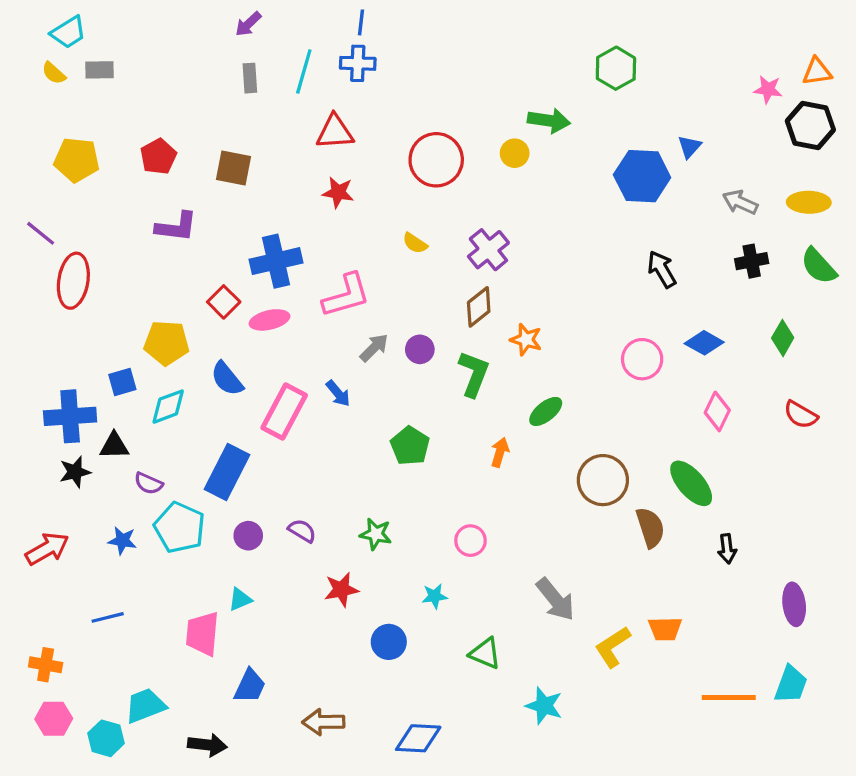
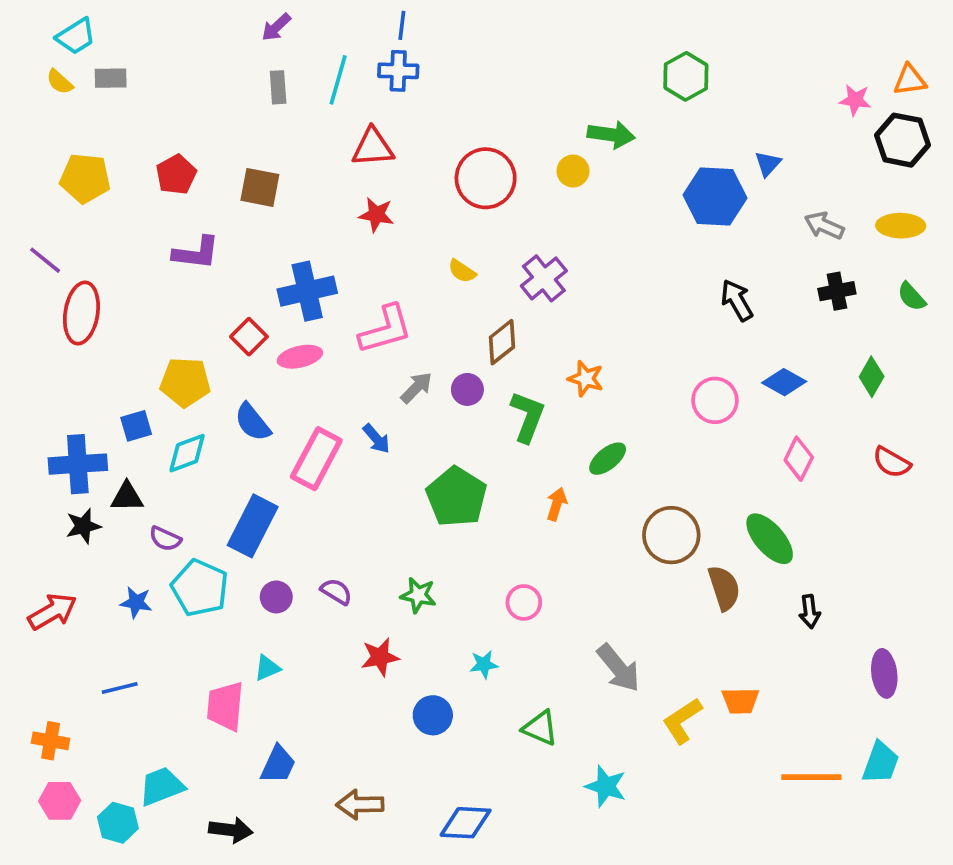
green semicircle: (819, 266) -> (912, 297), size x0.7
brown diamond: (479, 307) -> (502, 342), moved
green pentagon: (410, 446) -> (456, 497), size x1.4

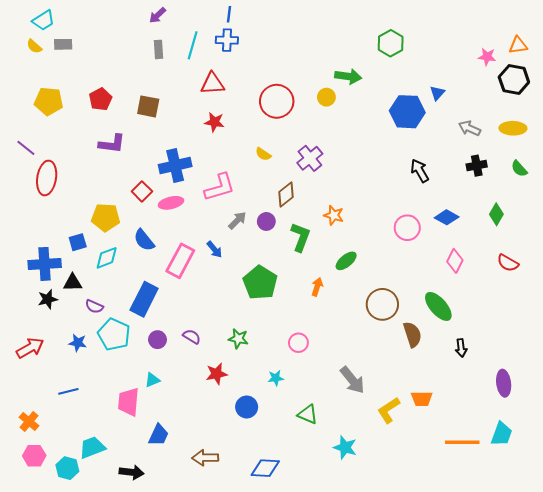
orange cross: (51, 741) -> (29, 421), turned 30

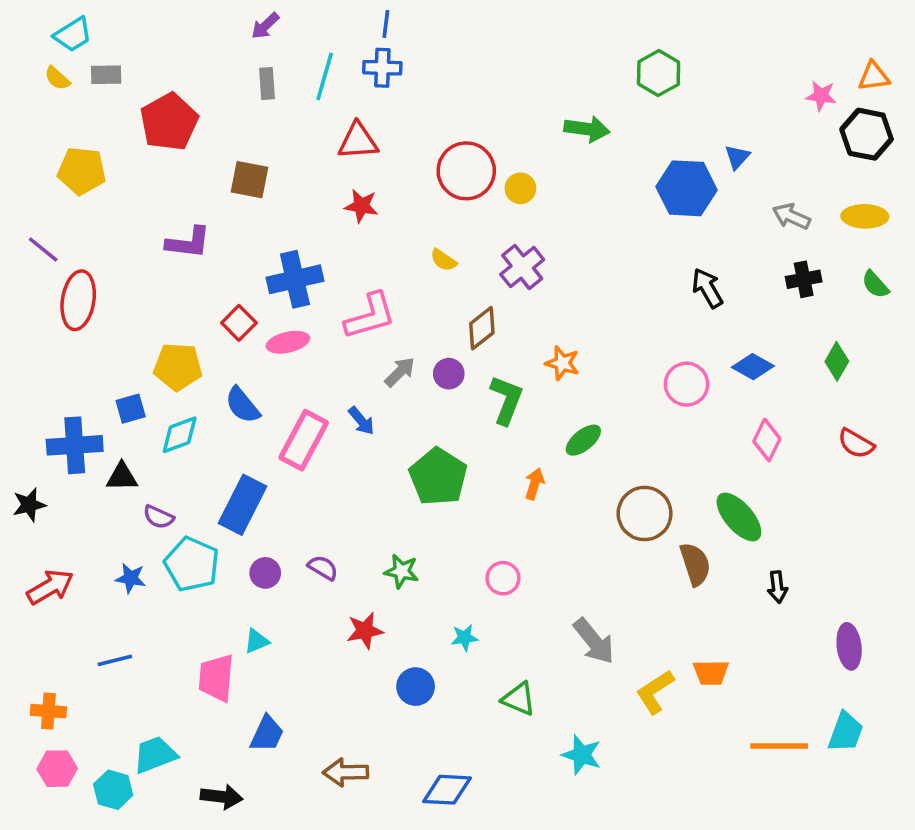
yellow circle: (326, 97) -> (520, 188), moved
red pentagon: (101, 99) -> (169, 122), moved, size x1.5
black star: (48, 299) -> (29, 505), moved
orange cross: (29, 421) -> (48, 711), turned -36

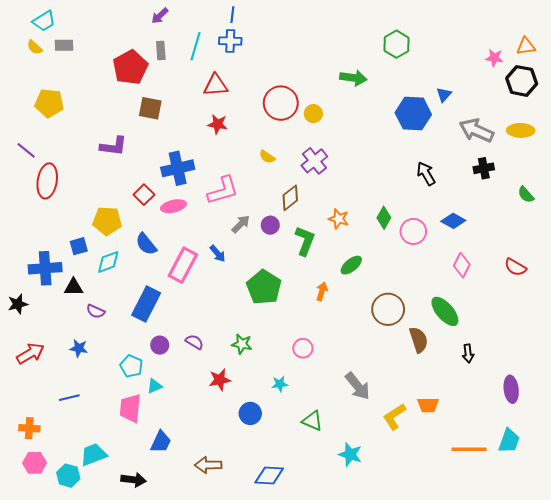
red pentagon: (169, 122) -> (130, 67), moved
gray arrow: (791, 216) -> (476, 130), size x1.5
green semicircle: (875, 285) -> (526, 195), moved
green diamond: (837, 361) -> (384, 218), moved
cyan pentagon: (192, 564) -> (131, 366), moved, size x0.7

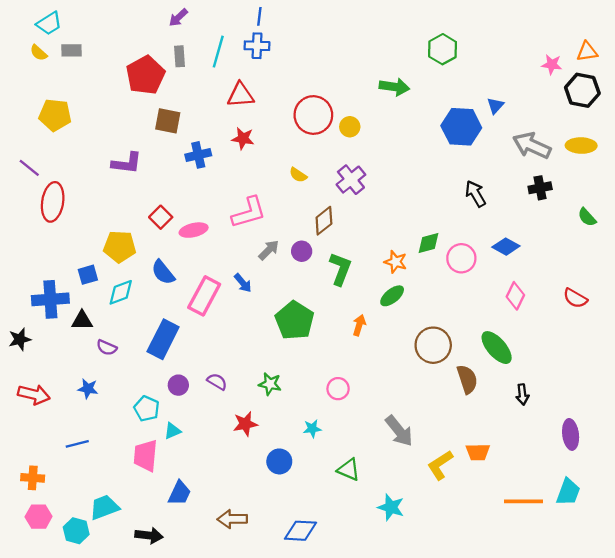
blue cross: (178, 168) -> (198, 155), moved, size x0.7
green diamond: (384, 218) -> (428, 243), turned 45
orange star: (339, 219) -> (396, 262), moved
red arrow: (30, 353) -> (34, 395), turned 44

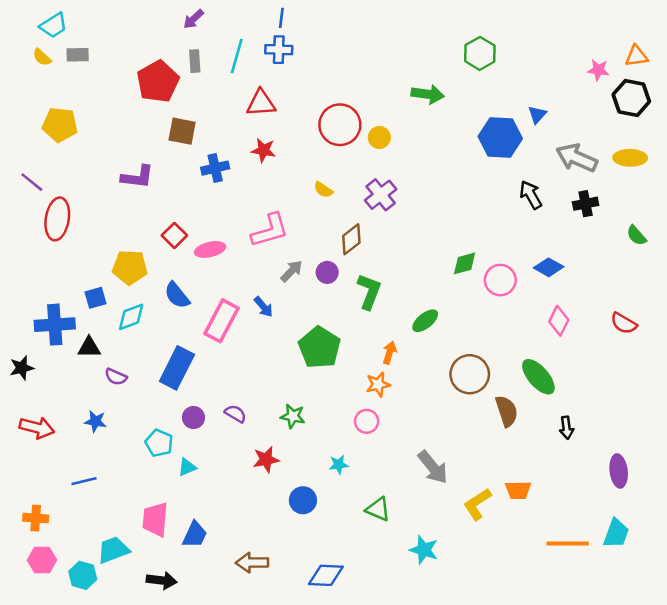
black arrow: (475, 194) -> (531, 195), moved
orange star: (396, 262) -> (378, 384), moved, turned -30
pink trapezoid: (145, 456) -> (155, 519), moved

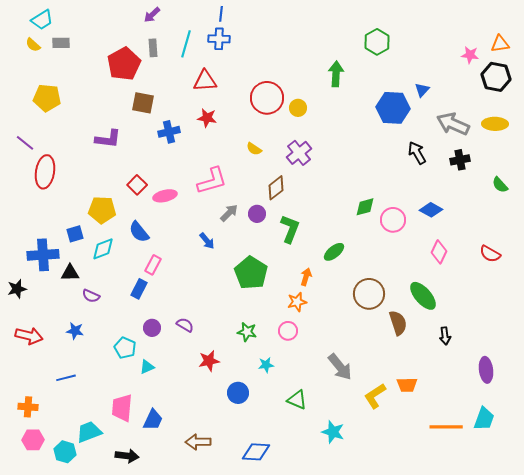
green arrow: (428, 94) -> (336, 74), turned -95
pink rectangle: (221, 321) -> (153, 265), moved, size x0.6
blue rectangle: (177, 368) -> (139, 289), size x0.6
green star: (293, 416) -> (247, 332), moved

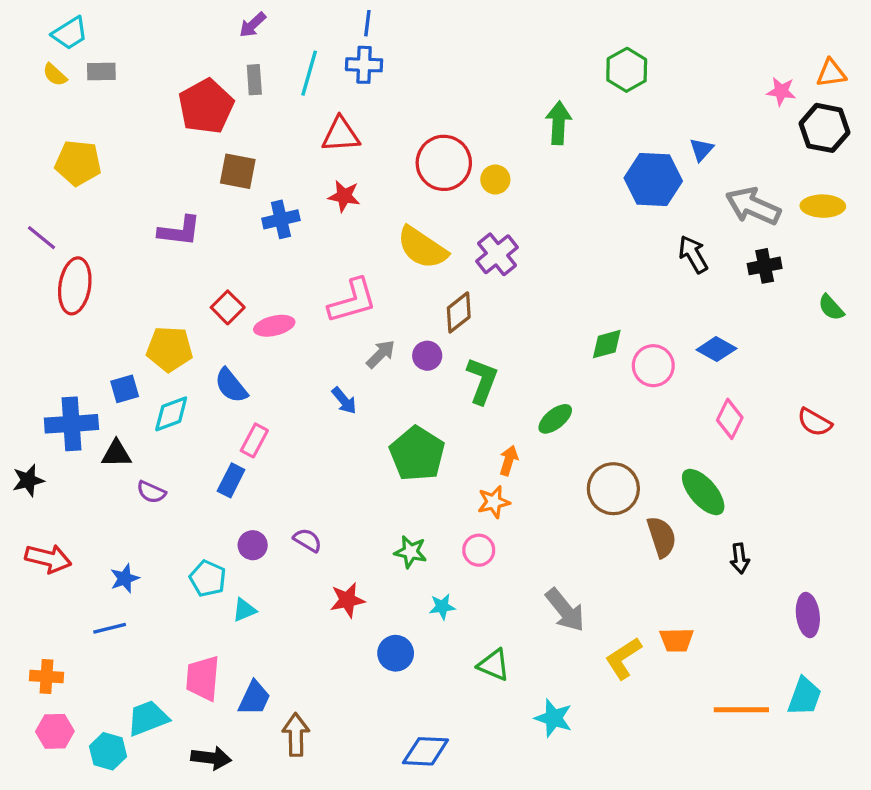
yellow semicircle: (254, 149) -> (422, 248), size x2.0
blue star: (75, 331) -> (125, 578), moved, turned -30
brown arrow: (198, 442) -> (296, 735), moved, turned 90

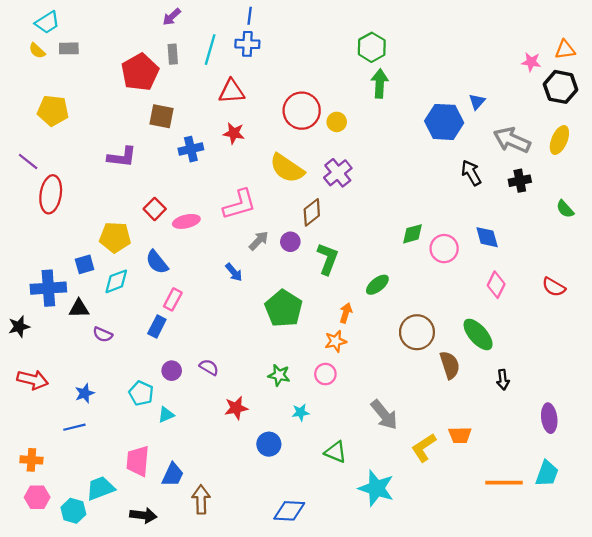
green hexagon: (627, 70) -> (372, 47), moved
yellow ellipse: (823, 206) -> (559, 140), turned -68
blue diamond: (716, 349) -> (487, 237), turned 45
cyan star: (554, 718) -> (376, 488), size x1.4

